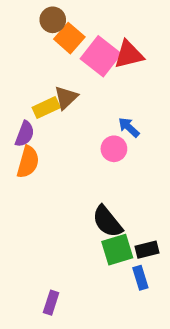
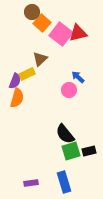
yellow rectangle: (46, 107) -> (27, 74), moved
blue rectangle: (140, 278) -> (64, 182), moved, size x1.5
purple rectangle: (51, 303) -> (31, 183), turned 64

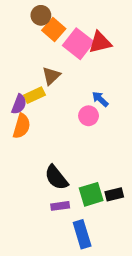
black semicircle: (65, 134) -> (56, 178), moved
purple rectangle: (31, 183) -> (60, 206), moved

